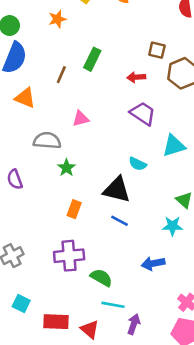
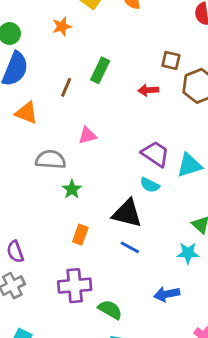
purple trapezoid: (143, 113) -> (155, 154), moved
purple semicircle: (15, 179) -> (15, 252), moved

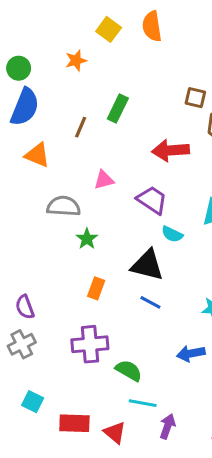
red arrow: (148, 90) -> (171, 150), moved, size x1.6
purple trapezoid: (155, 154) -> (152, 200), moved

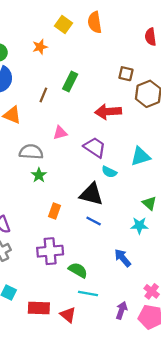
green star: (87, 239) -> (39, 175), moved
blue arrow: (191, 354) -> (123, 258), turned 60
purple arrow: (167, 426) -> (121, 310), moved

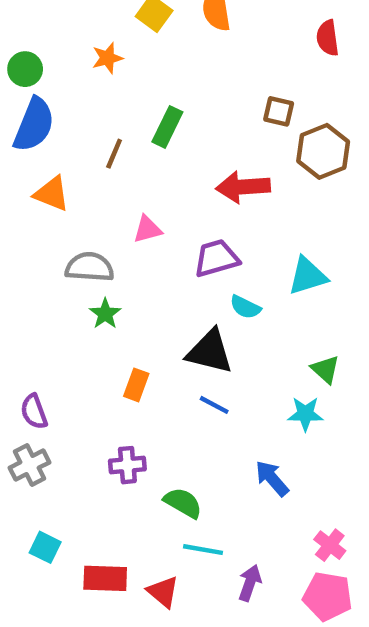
purple trapezoid: (95, 147) -> (216, 258), turned -50
purple cross: (50, 251) -> (127, 465), size x0.7
purple arrow: (121, 310) -> (250, 583), moved

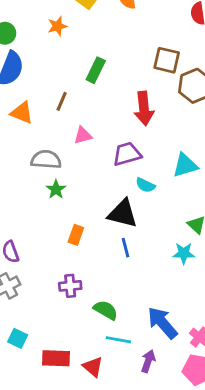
brown square: (279, 111) -> (167, 60), size x1.4
brown line: (114, 154) -> (62, 101), moved
red arrow: (243, 187) -> (144, 108), turned -92
blue line: (214, 405) -> (126, 248), turned 48
blue arrow: (272, 478) -> (162, 323), moved, size x1.4

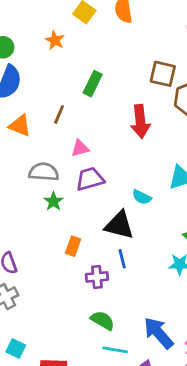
orange star: (57, 26) -> (55, 40), turned -30
purple trapezoid: (127, 154) -> (90, 179), moved
purple cross: (70, 286) -> (97, 277), moved

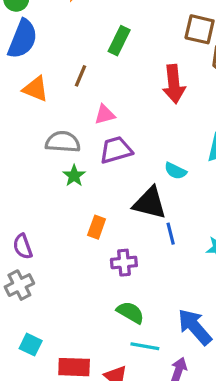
blue line: (122, 259) -> (171, 234), moved

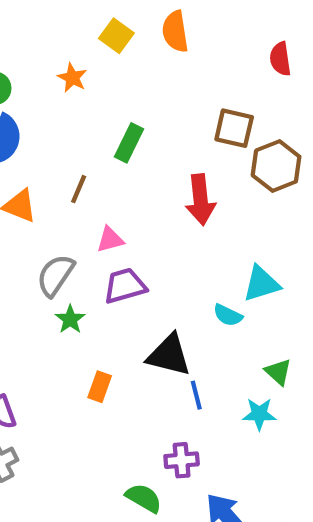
gray semicircle: (63, 142) -> (55, 275), turned -60
cyan semicircle: (175, 171) -> (228, 315), moved
purple cross: (124, 263) -> (182, 460), moved

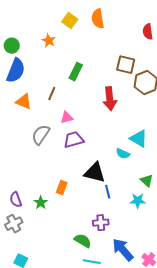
cyan triangle: (261, 284) -> (139, 139), turned 48
green star: (70, 319) -> (41, 203), moved

